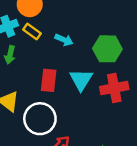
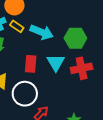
cyan arrow: (64, 40) -> (42, 32), size x1.6

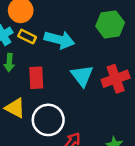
green hexagon: (75, 38) -> (110, 24), moved
red rectangle: (31, 64) -> (36, 78), moved

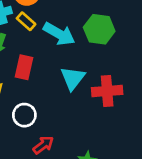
green hexagon: (110, 24) -> (99, 29), moved
white circle: (48, 120) -> (24, 115), size x0.7

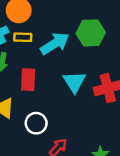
yellow rectangle: (26, 21) -> (23, 37), turned -30
cyan arrow: (59, 34) -> (55, 43), turned -52

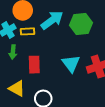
cyan arrow: (55, 43) -> (52, 20), moved

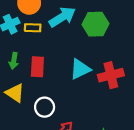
green arrow: (13, 52) -> (14, 61), moved
cyan triangle: (71, 64) -> (80, 69), turned 36

